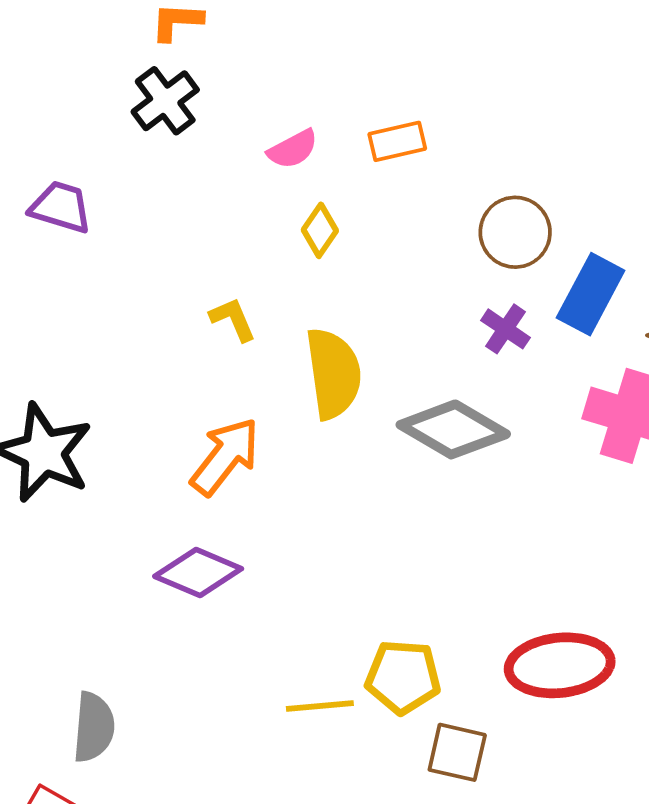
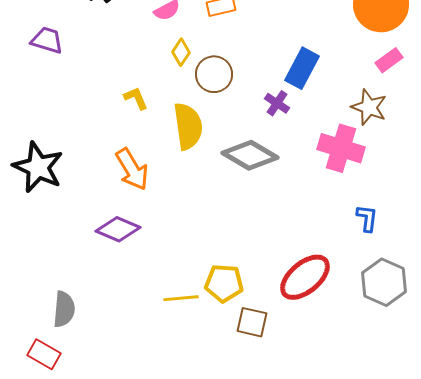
brown circle: (515, 232) -> (214, 74), moved
blue rectangle: (591, 294) -> (302, 68), moved
orange arrow: (225, 457) -> (132, 169), turned 111
red ellipse: (560, 665) -> (305, 277), turned -34

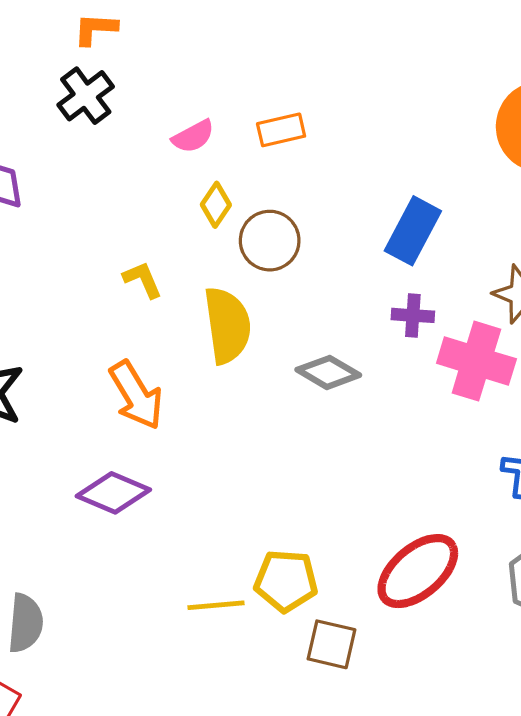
purple cross: (277, 103) -> (413, 315), moved, turned -30
gray diamond: (250, 155) -> (328, 372), size x0.7

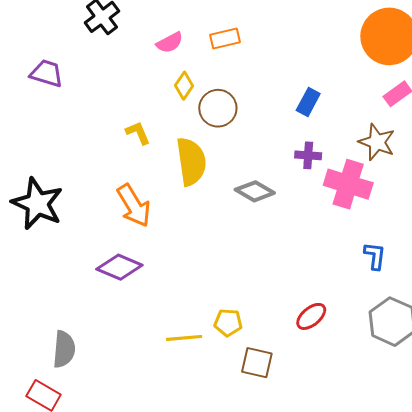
blue rectangle: (413, 231) -> (308, 102), size x0.7
red ellipse: (418, 571) -> (311, 316), size x0.6
yellow pentagon: (286, 581) -> (228, 323), size x0.7

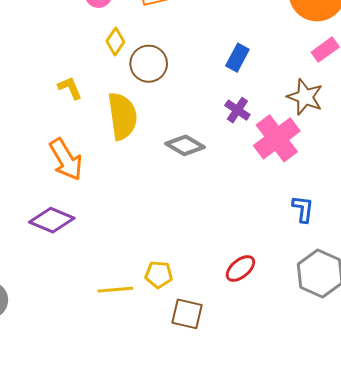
purple cross: (308, 155) -> (237, 110), turned 30
pink cross: (348, 184) -> (277, 138), turned 36

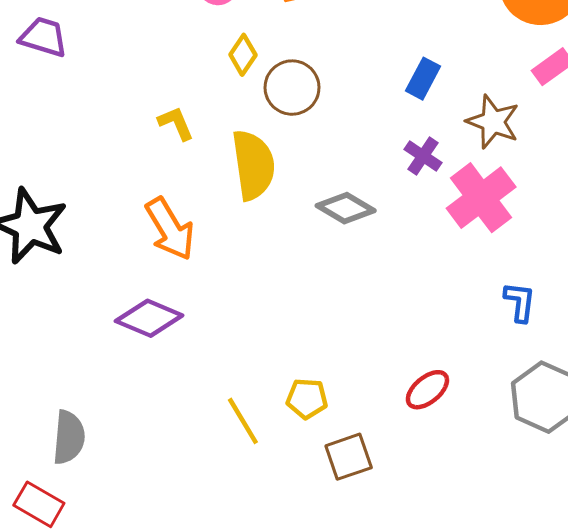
brown star: (305, 97) -> (493, 122), moved
yellow line: (115, 290) -> (243, 421), turned 64
brown square: (187, 314) -> (349, 457), turned -32

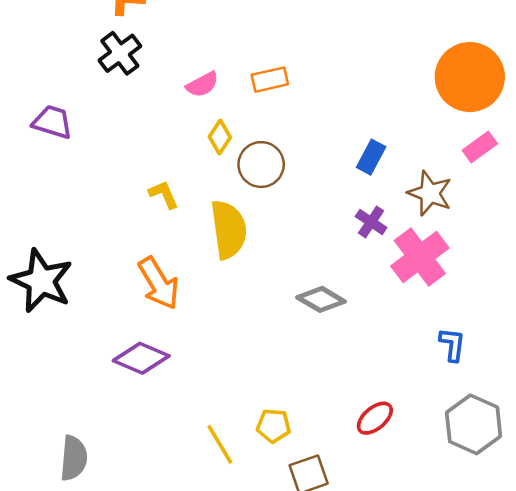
gray diamond: (346, 208) -> (321, 299), moved

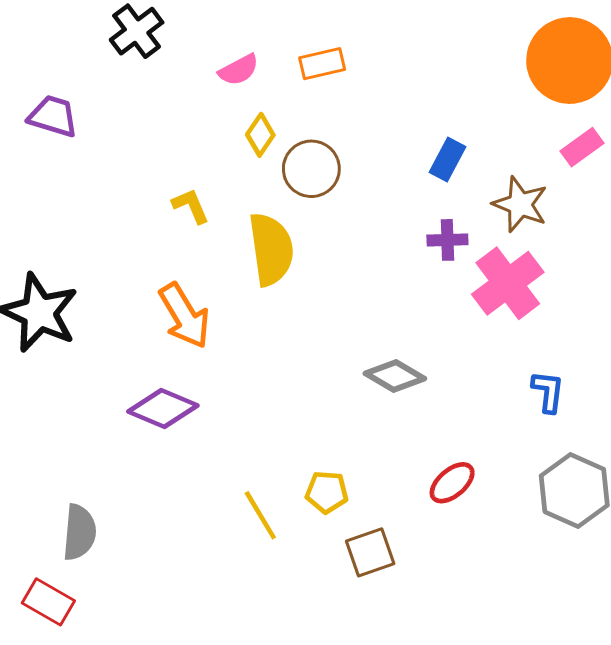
purple cross: (371, 222) -> (447, 240), turned -36
gray diamond: (321, 299) -> (395, 376), moved

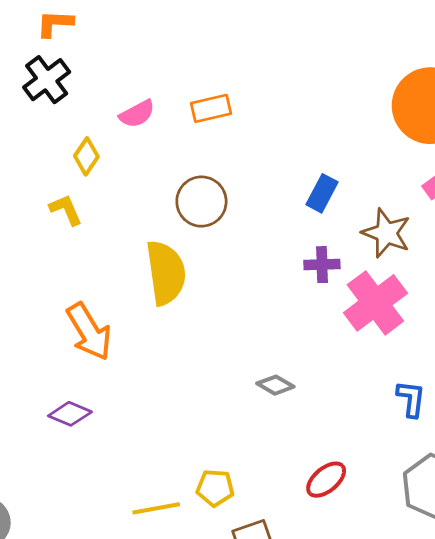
yellow diamond: (260, 135) -> (86, 156), moved
yellow L-shape: (191, 206) -> (66, 210), moved
gray diamond: (395, 376) -> (275, 385), size x0.7
purple diamond: (163, 409) -> (70, 414), size x0.7
yellow line: (260, 515) -> (156, 508), turned -69

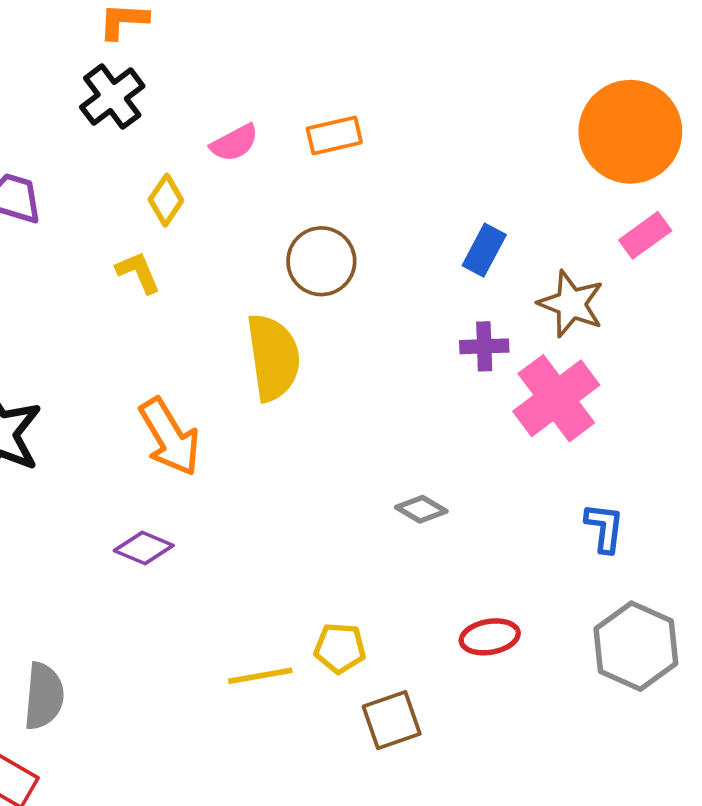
red ellipse: (326, 480) -> (490, 637), turned 30

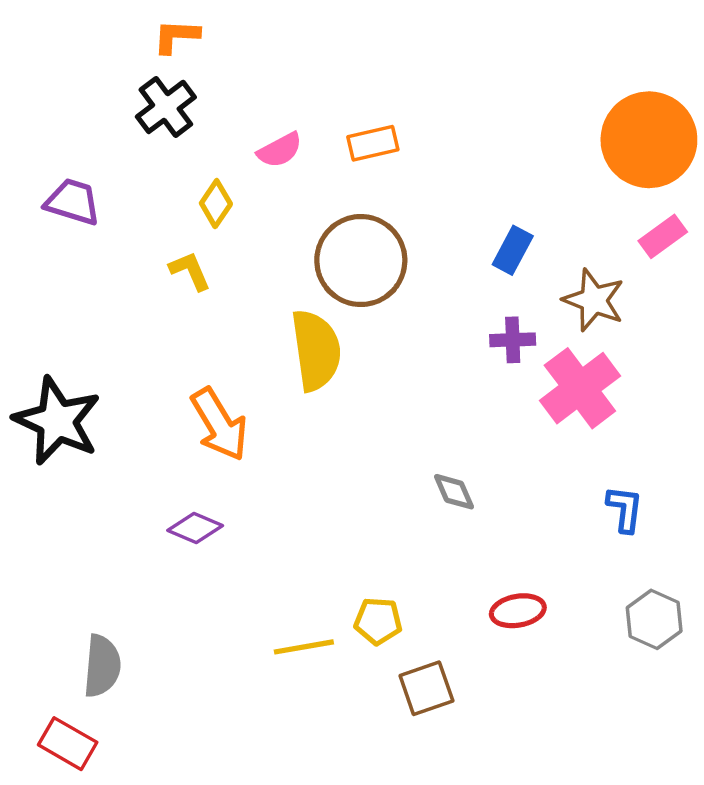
brown circle: (321, 261) -> (361, 261), size x1.4
gray diamond: (421, 509) -> (454, 492), turned 36
gray hexagon: (636, 646) -> (654, 619), size x0.7

